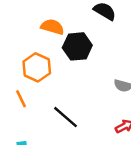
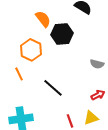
orange semicircle: (52, 27) -> (43, 19), turned 36

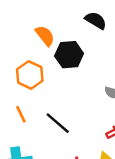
orange line: (19, 74) -> (21, 114), moved

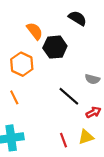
black line: (58, 123) -> (69, 96), moved

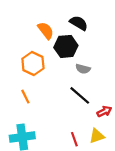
black semicircle: (77, 18) -> (79, 23), moved
gray semicircle: (92, 79) -> (83, 69), moved

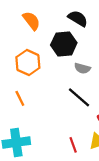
orange semicircle: (46, 30) -> (31, 21), moved

